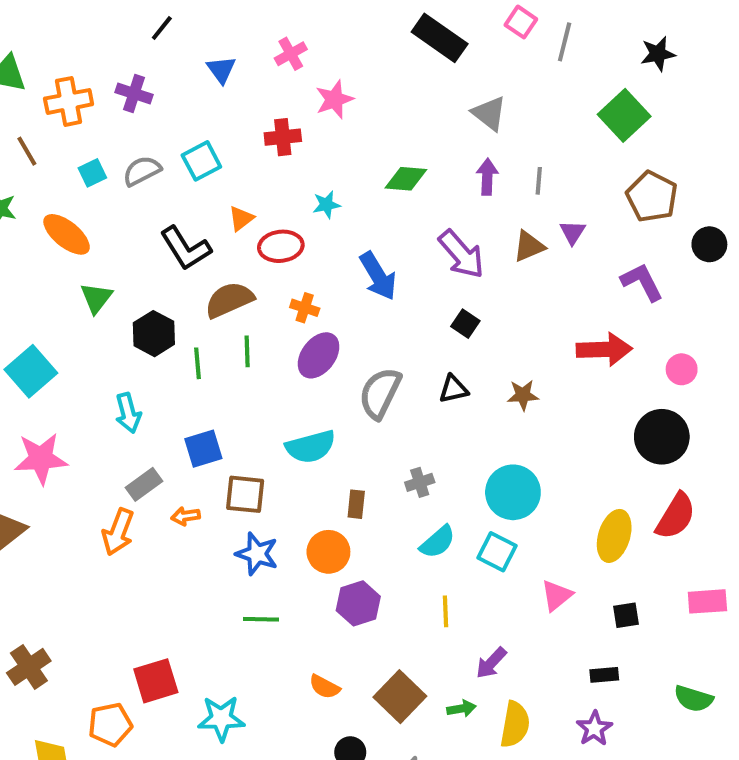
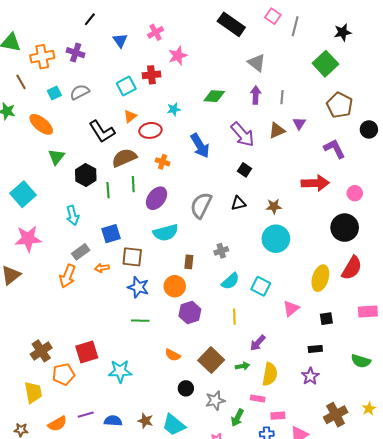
cyan square: (201, 161) -> (126, 86), moved
purple ellipse: (319, 355) -> (157, 198), moved
cyan circle: (513, 492) -> (276, 239), moved
brown cross: (29, 667) -> (41, 351), moved

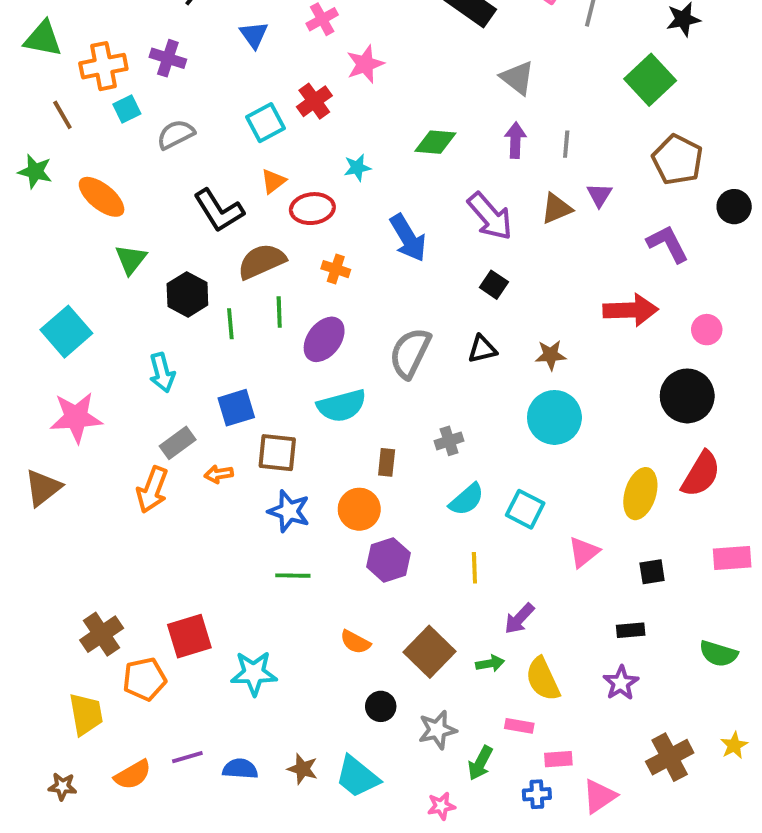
red cross: (151, 75) -> (314, 101), turned -30
cyan square: (54, 93) -> (127, 109), moved
yellow semicircle: (270, 374) -> (543, 679), turned 145

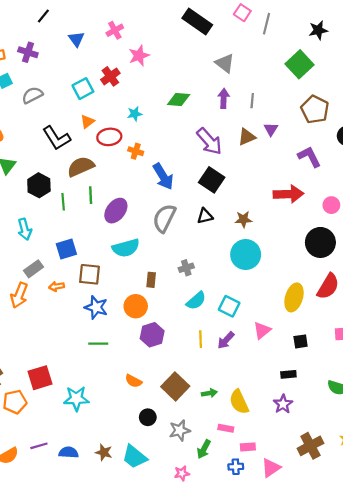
blue arrow: (408, 238) -> (163, 176), moved
orange cross: (336, 269) -> (136, 151), moved
black square: (494, 285) -> (212, 180), size x1.6
purple arrow: (519, 619) -> (226, 340), moved

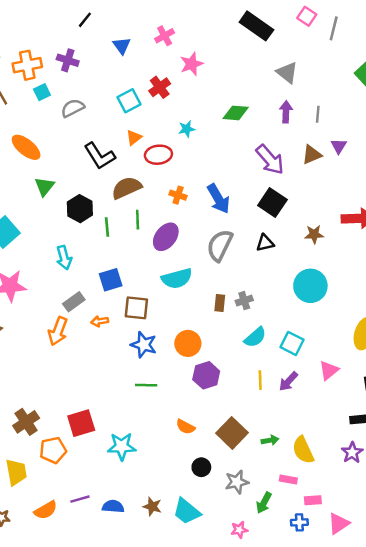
orange cross: (136, 151) -> (178, 195), moved
brown star: (243, 219) -> (314, 234), moved
brown rectangle: (151, 280) -> (220, 303), moved

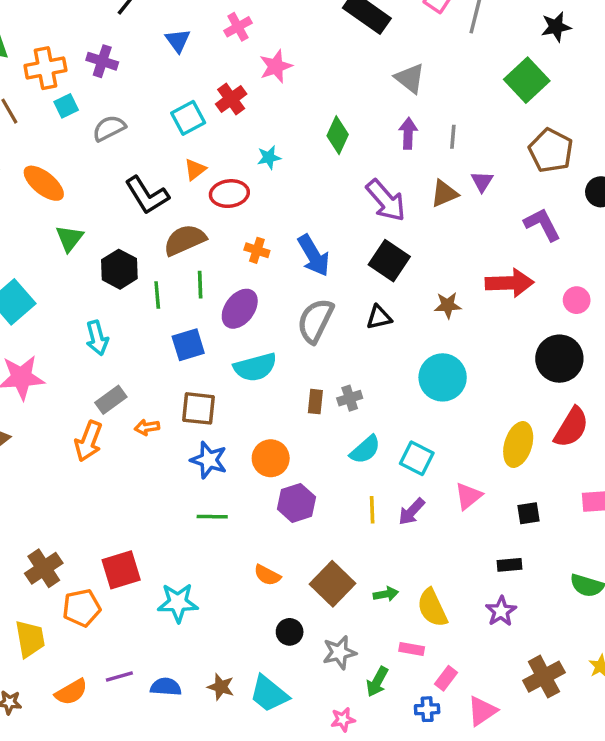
green diamond: (236, 113) -> (338, 135), turned -70
blue square: (111, 280) -> (188, 345), moved
pink rectangle: (313, 500) -> (446, 678), turned -49

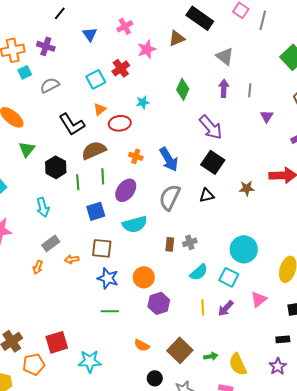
brown triangle: (444, 194) -> (177, 38), moved
cyan circle: (443, 377) -> (244, 249), moved
orange arrow: (88, 441) -> (38, 267), size x0.6

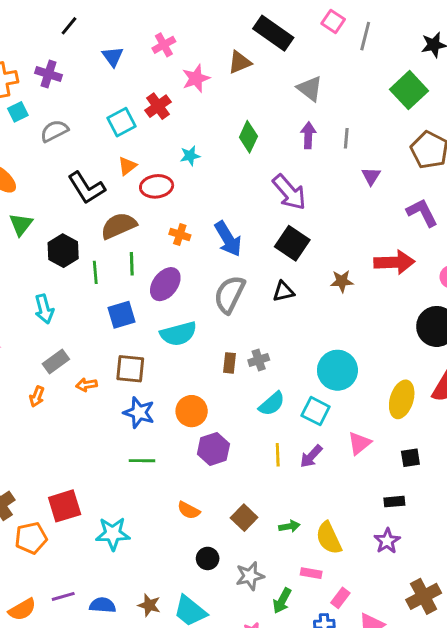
brown square: (180, 350) -> (244, 518), size x0.7

